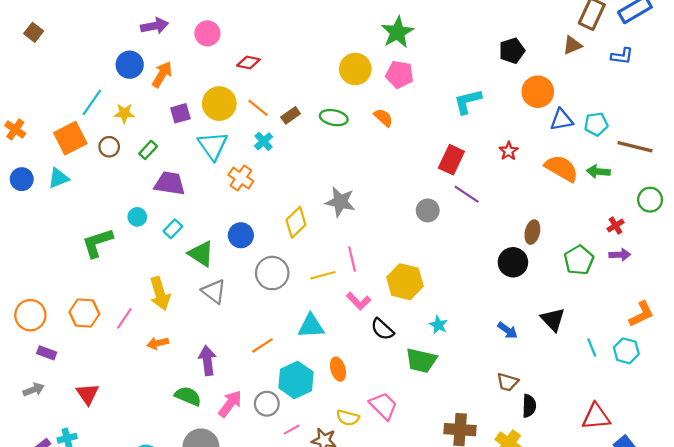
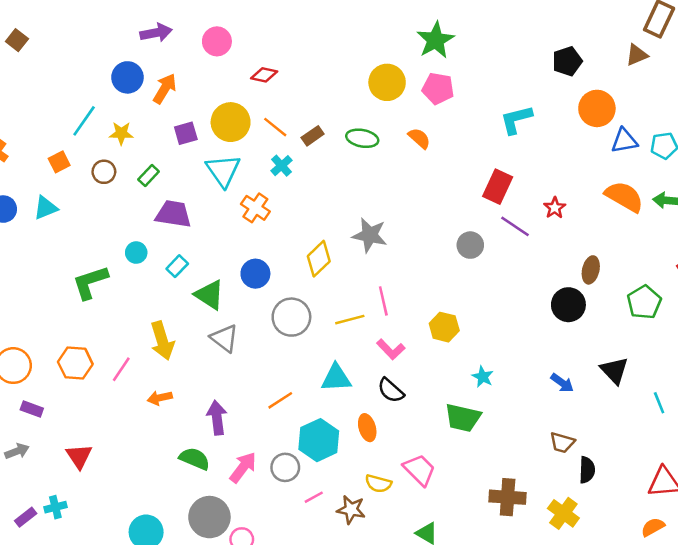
orange square: (70, 138) -> (59, 162), size x0.6
red star: (509, 151) -> (555, 208), moved
yellow hexagon: (405, 282) -> (444, 327), size x0.7
black semicircle: (382, 329) -> (391, 390), moved

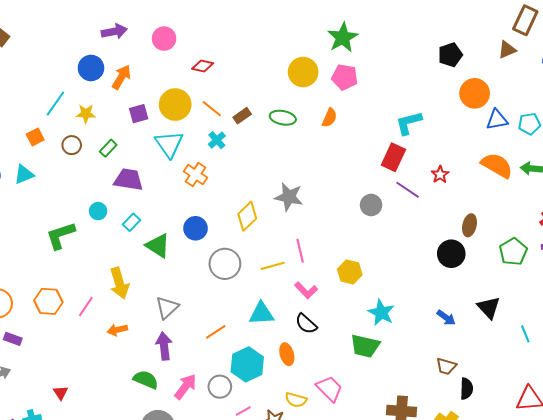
cyan L-shape: (516, 120) -> (409, 123), moved
orange semicircle: (419, 138) -> (329, 118), turned 72
gray triangle: (224, 338) -> (167, 307), moved, turned 40
cyan star: (483, 377) -> (381, 313), size x1.5
red triangle: (79, 456) -> (61, 393), moved, size x0.7

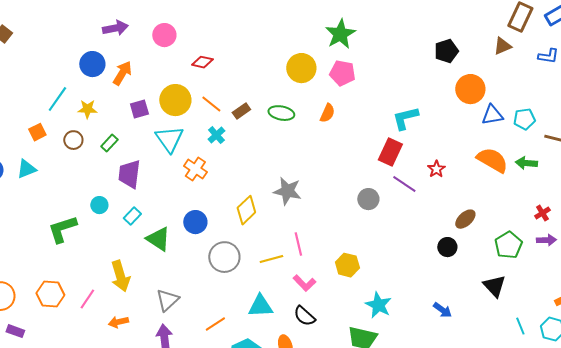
purple trapezoid: (129, 180) -> (129, 174), turned -92
brown ellipse: (470, 225) -> (465, 219), turned 35
black circle: (451, 254) -> (447, 247), size x0.7
black triangle: (489, 307) -> (494, 286), moved

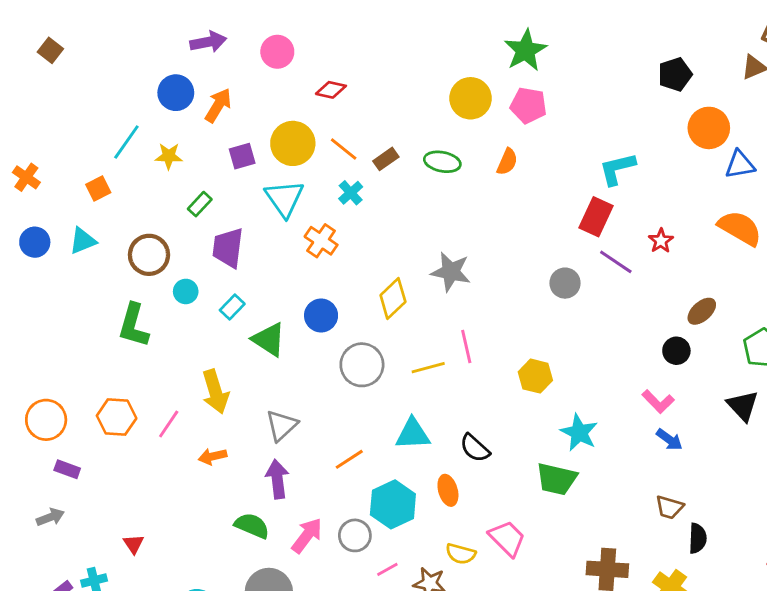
brown circle: (73, 140) -> (149, 255), moved, size x1.5
green L-shape: (62, 229) -> (133, 325), turned -56
pink L-shape: (304, 283) -> (658, 401), moved

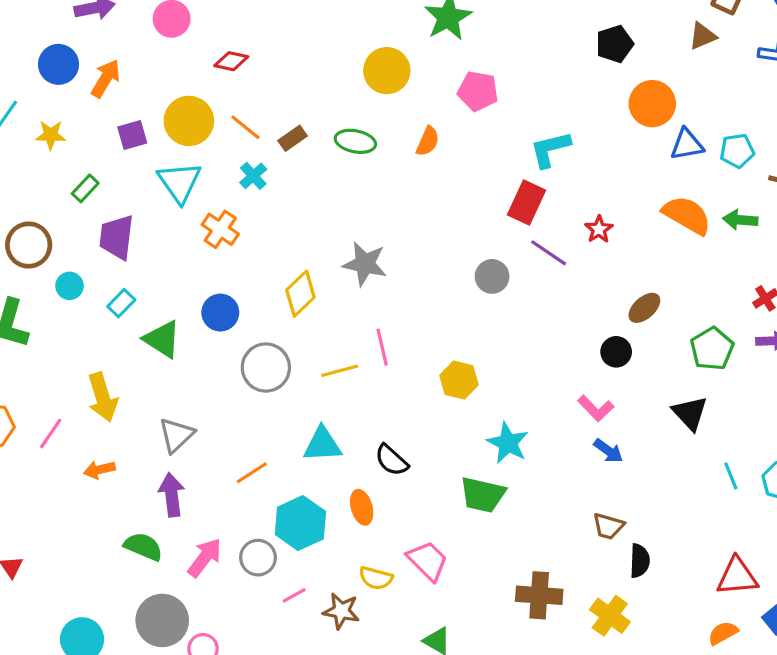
pink pentagon: (528, 105) -> (478, 91), moved

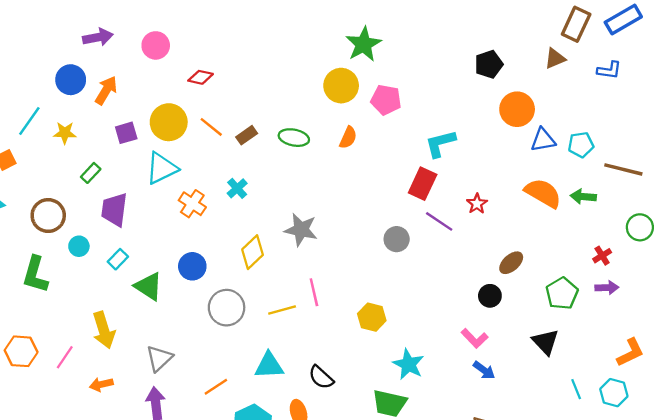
yellow circle: (387, 71) -> (341, 86), moved
cyan cross: (253, 176) -> (237, 188), moved
cyan triangle: (179, 182) -> (162, 168), turned 39

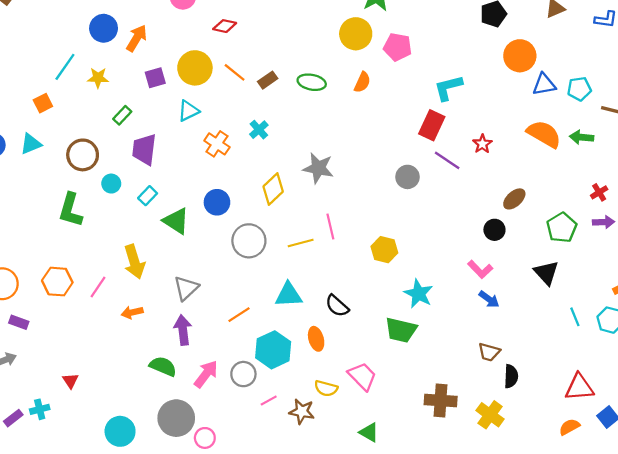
cyan triangle: (162, 168) -> (188, 111), size x0.7

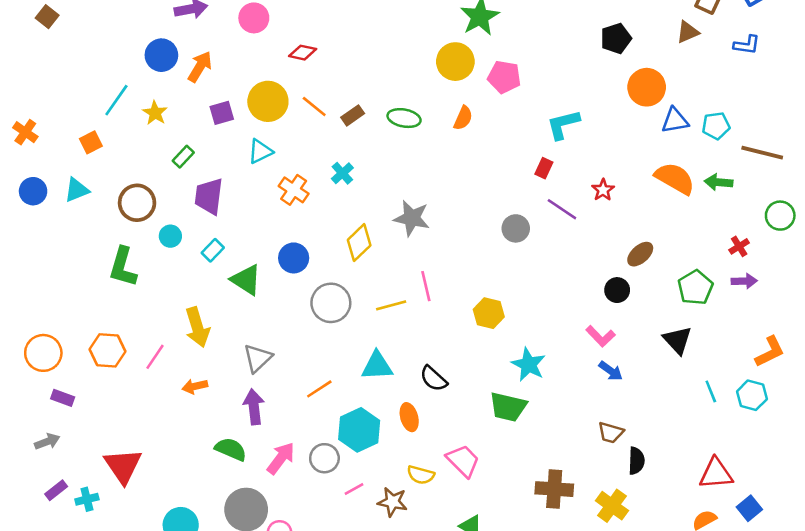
yellow star: (98, 78) -> (155, 113), turned 30
red rectangle: (432, 125) -> (544, 168), size x0.6
red triangle: (70, 381) -> (123, 466), size x2.0
purple rectangle: (13, 418) -> (56, 490), moved

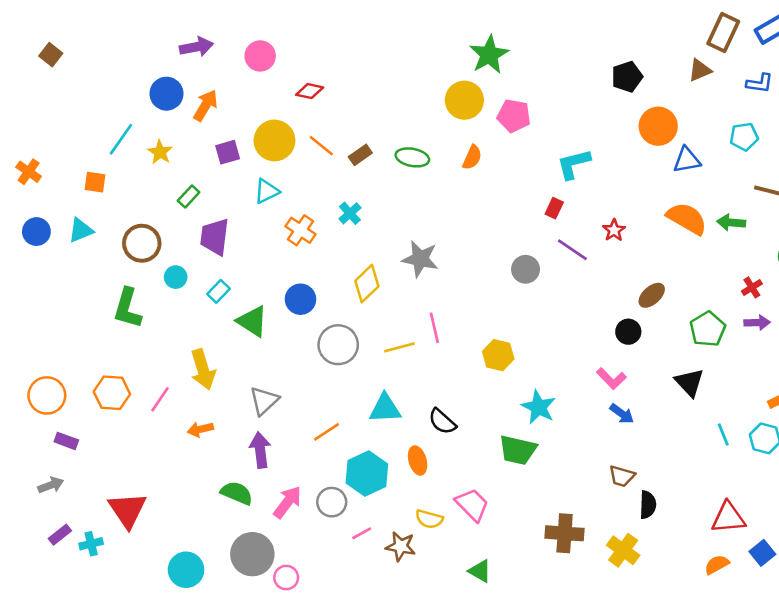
cyan pentagon: (716, 126) -> (744, 137), moved
orange square: (91, 142) -> (95, 182), turned 35

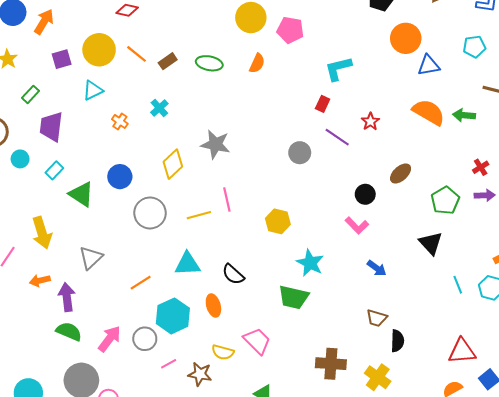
orange cross: (300, 230) -> (120, 121), size x0.7
black circle: (628, 332) -> (365, 194), moved
pink L-shape: (611, 379) -> (357, 225), moved
purple arrow: (260, 450) -> (67, 297), moved

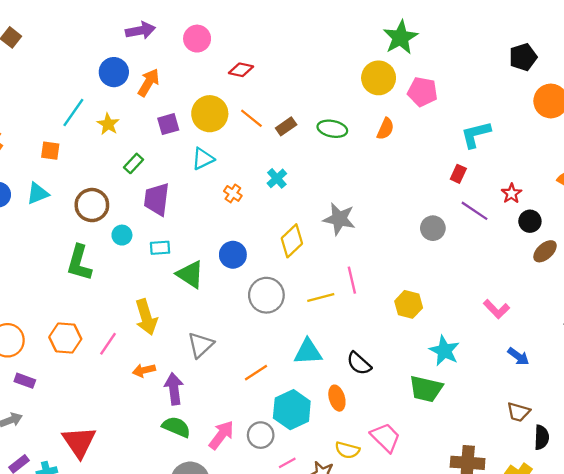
cyan rectangle: (54, 170) -> (160, 248), turned 42
black circle: (365, 194) -> (530, 221), moved

